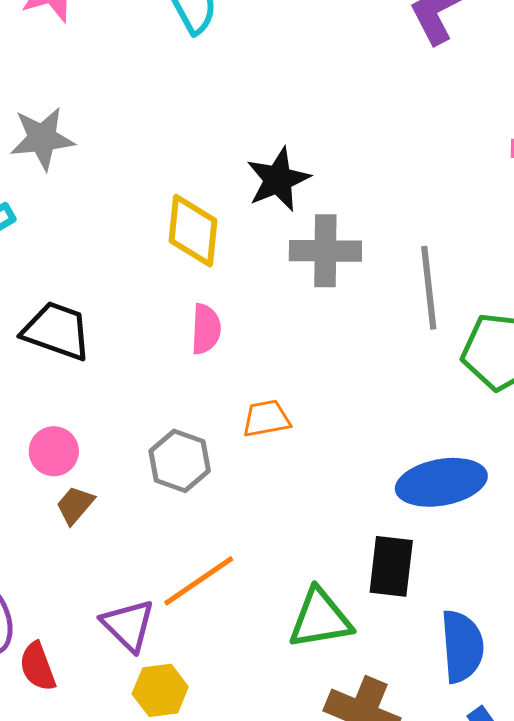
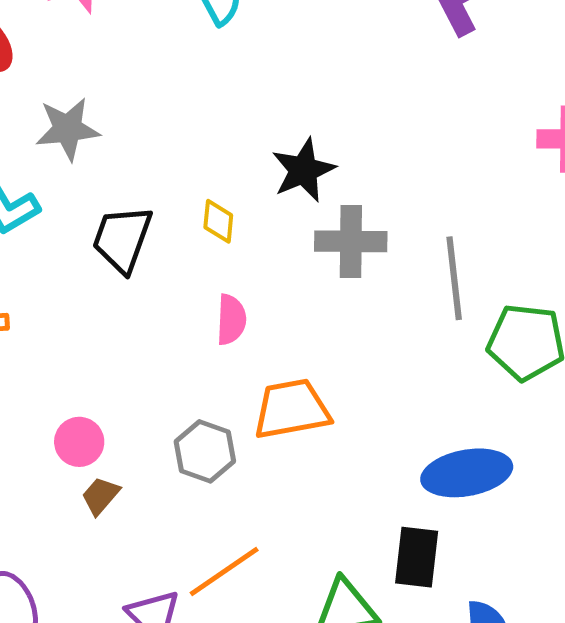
yellow diamond: (193, 231) -> (218, 221), size x0.6
black trapezoid: (57, 331) -> (122, 239), moved, turned -90
orange trapezoid: (266, 419) -> (292, 409), size x1.6

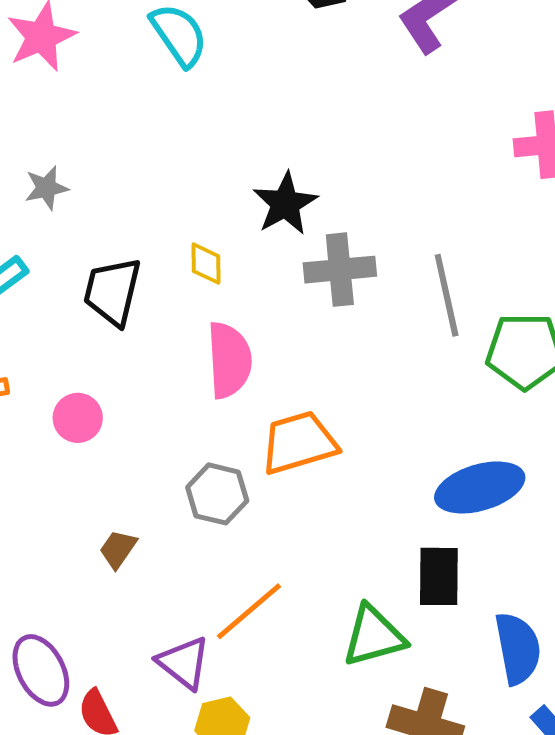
gray star: (68, 129) -> (46, 188), size x0.7
pink semicircle: (231, 320) -> (229, 360), size x1.5
pink circle: (79, 442) -> (78, 418), moved

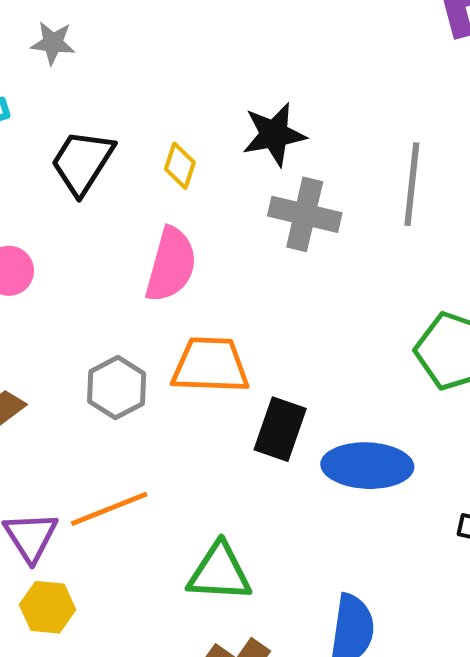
gray line: (447, 295) -> (412, 184), moved
black rectangle: (439, 576) -> (280, 429), moved

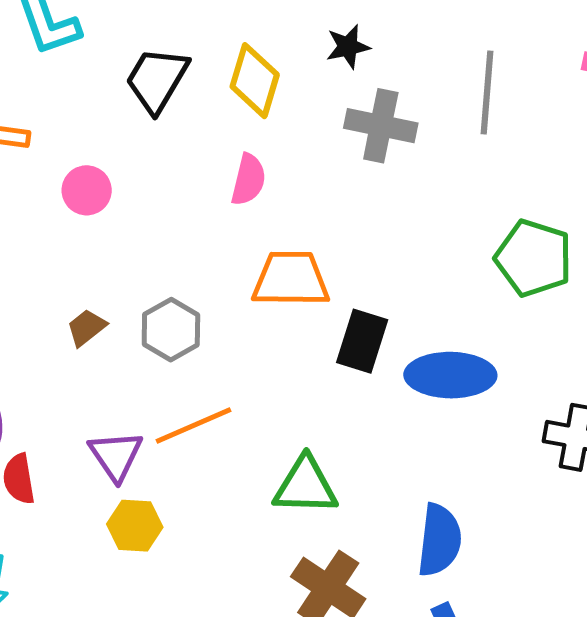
black star: (274, 134) -> (348, 47), size x0.7
yellow diamond: (180, 166) -> (255, 81), size x1.6
pink semicircle: (171, 265) -> (248, 180), size x0.7
gray hexagon: (117, 388) -> (171, 330), moved

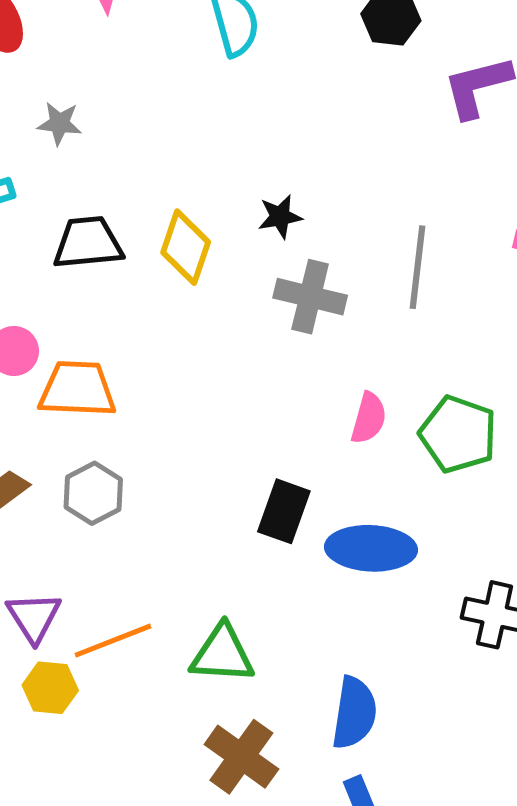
black trapezoid: (157, 80) -> (88, 243), turned 52
pink semicircle: (248, 180) -> (369, 418), moved
orange trapezoid: (291, 279) -> (77, 389), moved
orange line: (193, 426) -> (113, 641), moved

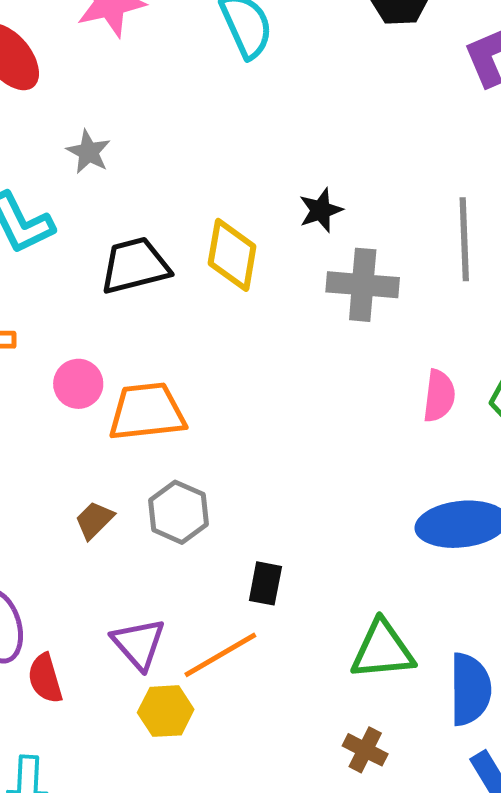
gray star: (59, 123) -> (88, 152), turned 30
black rectangle: (284, 511) -> (265, 583), moved, size x0.7
green triangle: (222, 654) -> (383, 650), moved
brown cross: (241, 757) -> (365, 750), size x0.6

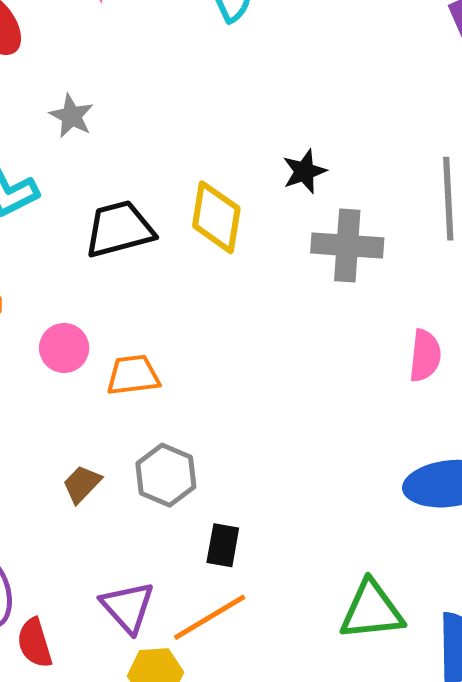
orange trapezoid: (147, 412) -> (133, 375), size x0.7
black rectangle: (265, 583) -> (223, 545), moved

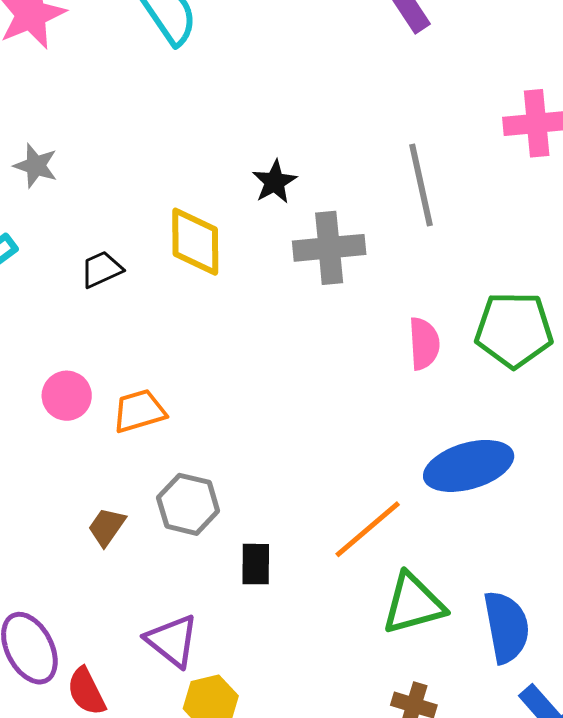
black trapezoid: (119, 229) -> (102, 269), size x0.6
orange line: (210, 617) -> (368, 529), moved

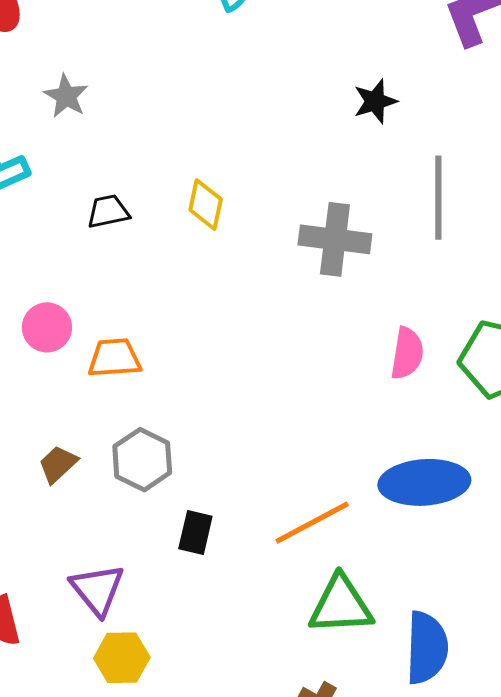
black star: (275, 182) -> (375, 101), moved
yellow diamond: (195, 242) -> (206, 205), size x0.7

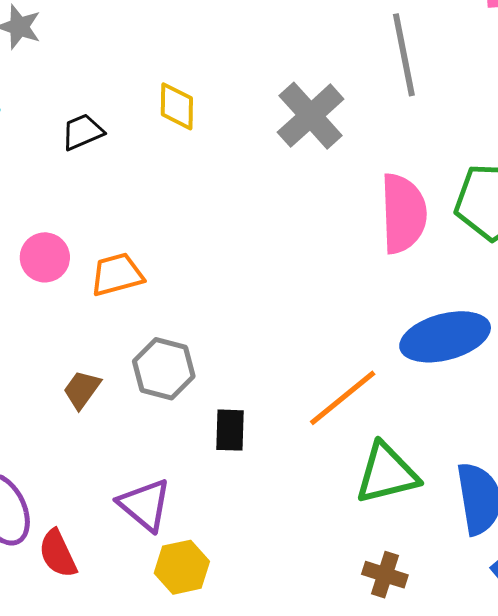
gray cross: (335, 239) -> (311, 116), turned -38
pink semicircle: (407, 353) -> (403, 214), size x1.5

